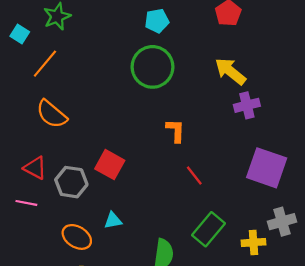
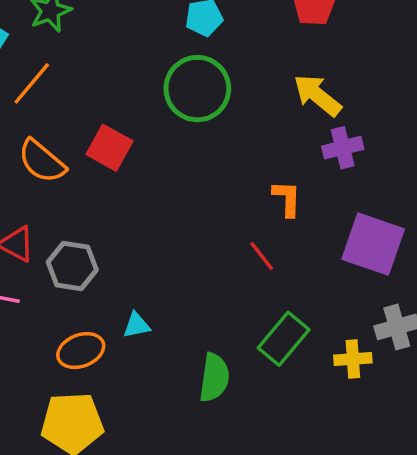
orange L-shape: (176, 131) -> (287, 198), moved
red square: (110, 165) -> (109, 148), moved
orange ellipse: (77, 237) -> (81, 351), turned -52

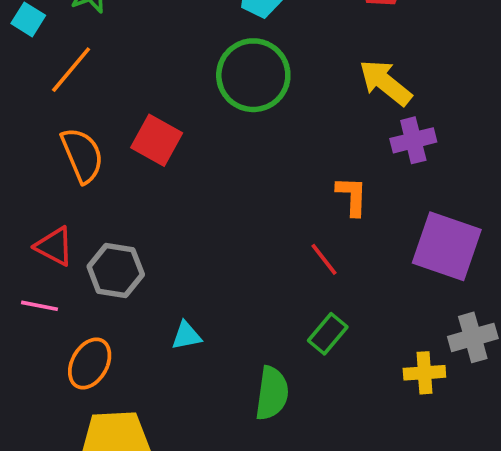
orange semicircle: (42, 161) -> (82, 155), turned -153
green rectangle: (284, 339) -> (328, 334), moved, size x0.7
orange ellipse: (81, 351) -> (90, 364), moved, turned -39

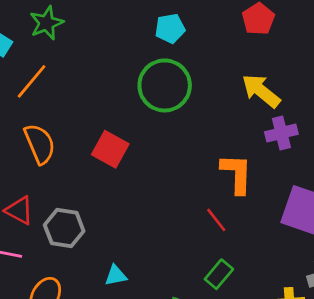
red square: (157, 140) -> (110, 149), moved
orange L-shape: (352, 196) -> (237, 174), size x1.4

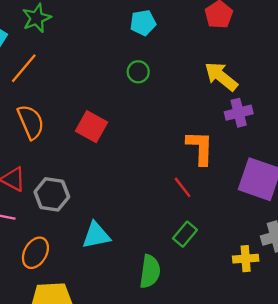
green circle: (165, 85) -> (138, 72), size x0.5
cyan triangle: (116, 276) -> (96, 235), size x1.5

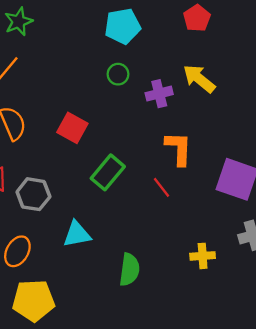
cyan pentagon: (143, 23) -> (123, 26), size x1.4
purple cross: (239, 113) -> (159, 94), moved
green rectangle: (185, 234) -> (108, 172), moved, size x1.4
yellow cross: (246, 259) -> (203, 256), moved

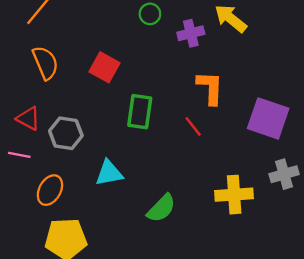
green rectangle: (108, 172) -> (140, 112), turned -32
yellow cross: (203, 256) -> (234, 195), size x1.5
green semicircle: (129, 270) -> (161, 208), turned 36

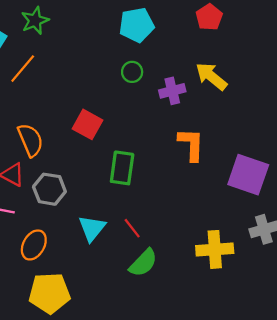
orange semicircle: (45, 63) -> (30, 140), moved
red line: (193, 126) -> (132, 228), moved
cyan triangle: (109, 173) -> (92, 228), turned -40

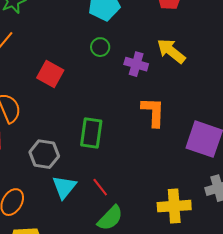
purple cross: (172, 91) -> (136, 64), turned 30
red square: (87, 124) -> (50, 74), moved
gray hexagon: (49, 189) -> (44, 154), moved

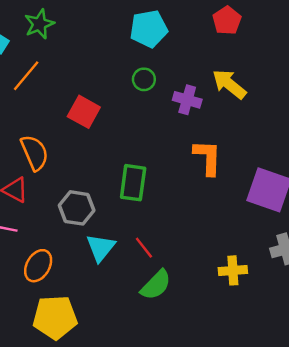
yellow cross: (174, 206) -> (233, 270), size x0.7

